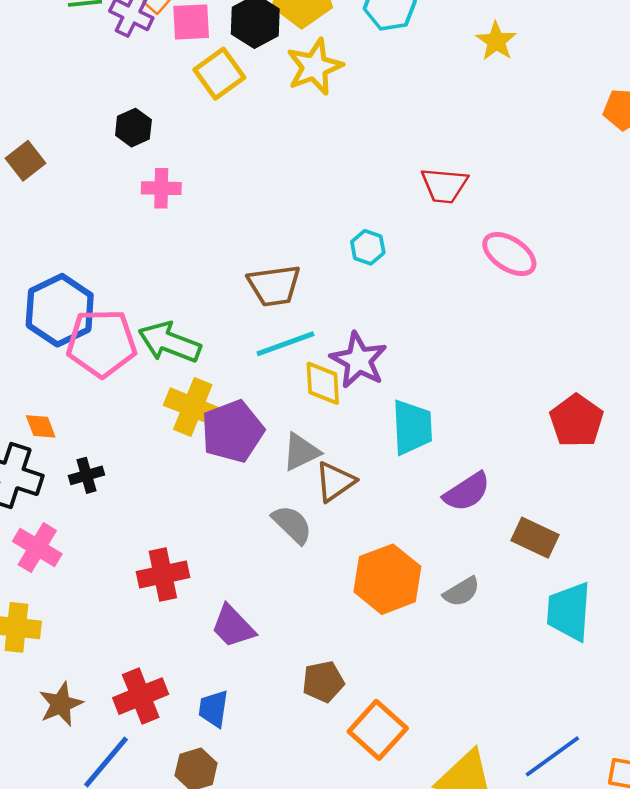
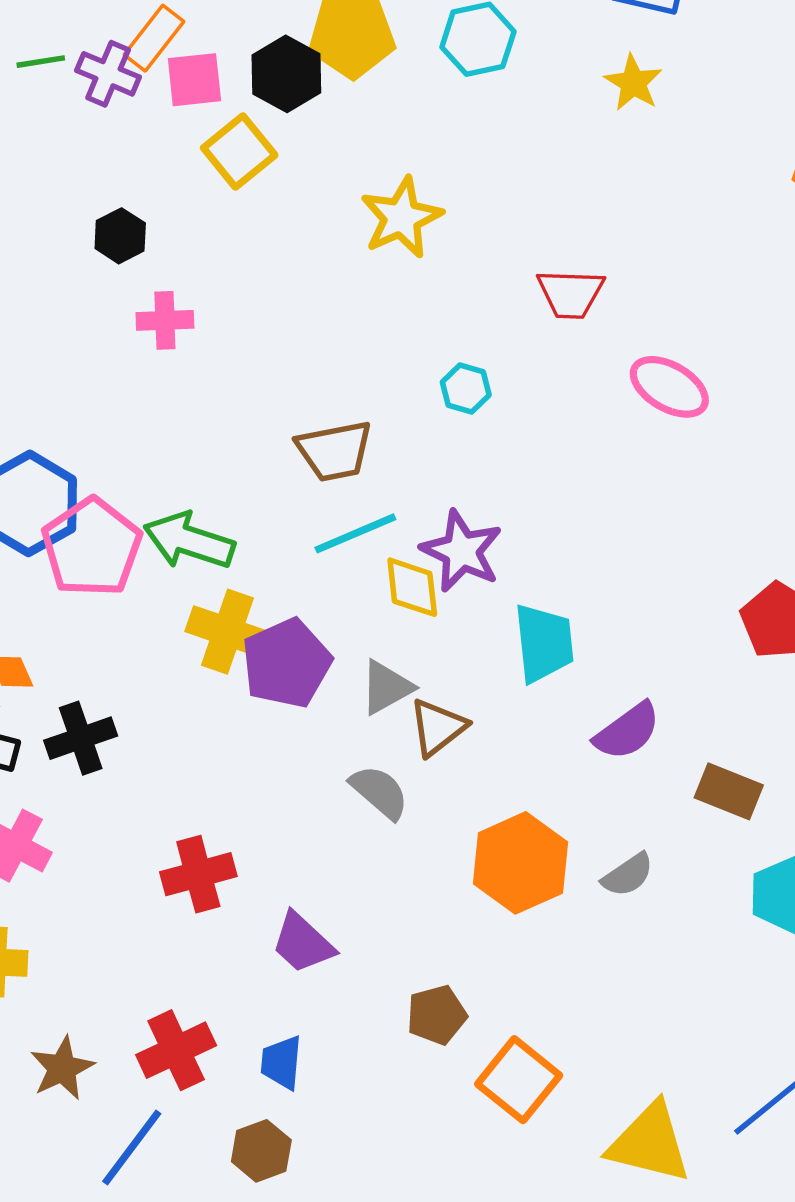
yellow star: (315, 67) -> (401, 218), moved
pink pentagon: (102, 343) -> (92, 547), turned -30
black cross: (86, 475) -> (81, 738), size x1.4

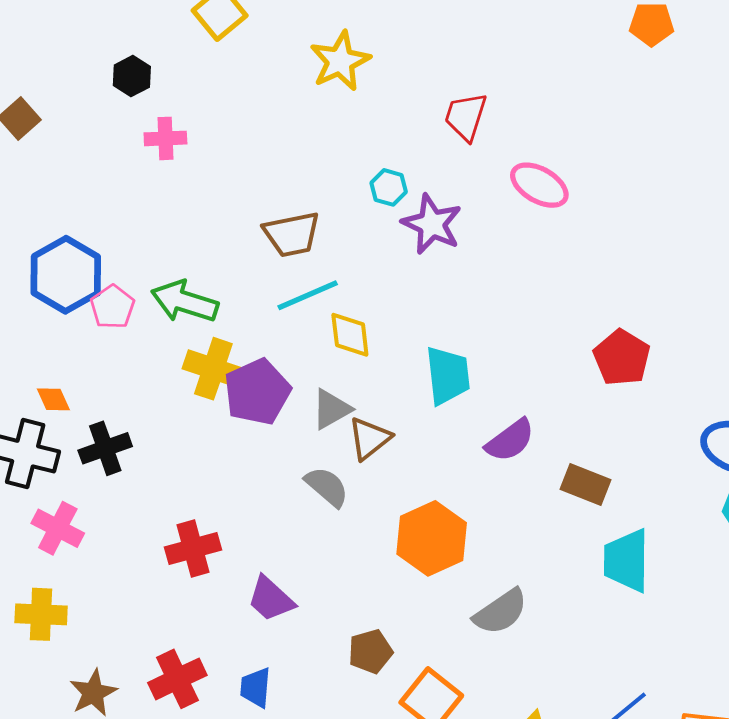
red trapezoid: (571, 294) -> (466, 117), turned 106
pink pentagon: (92, 547) -> (112, 307), size x0.6
purple star: (462, 551) -> (432, 224), moved
gray semicircle: (628, 875) -> (501, 612), moved, size x1.4

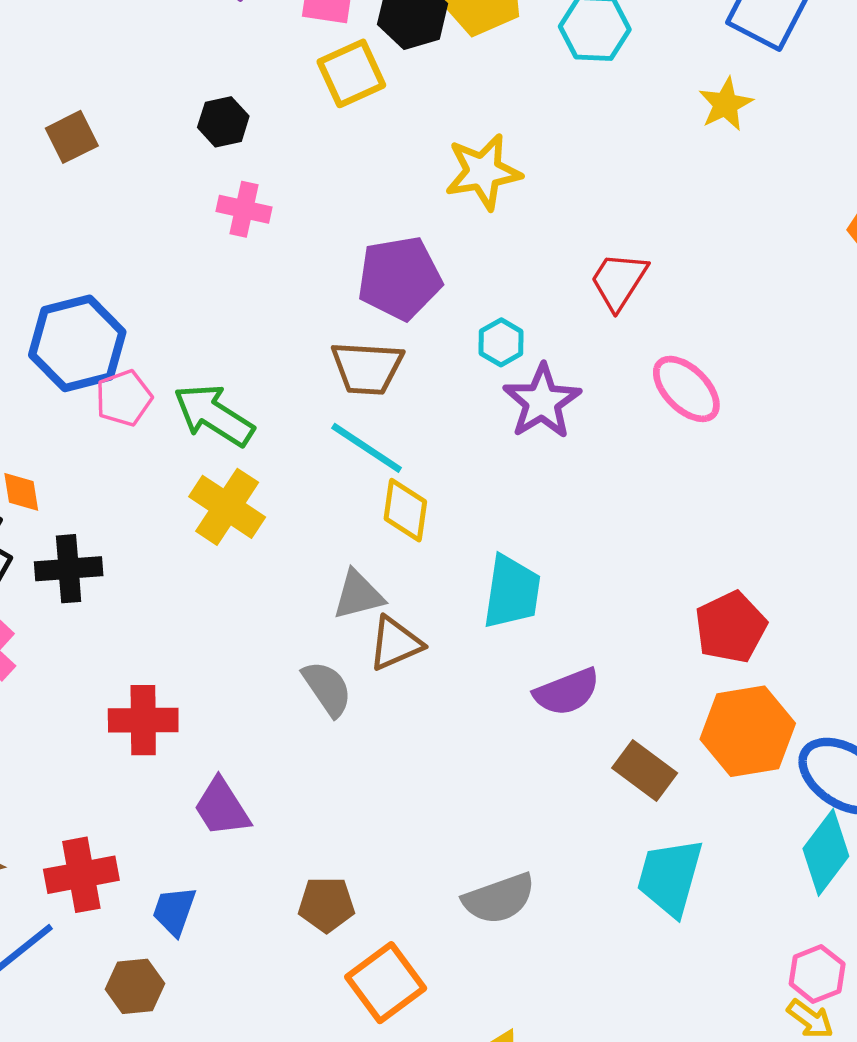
cyan line: (308, 295) -> (367, 448), turned 42
purple pentagon: (257, 392) -> (400, 278), moved
orange hexagon: (432, 538) -> (748, 731), moved

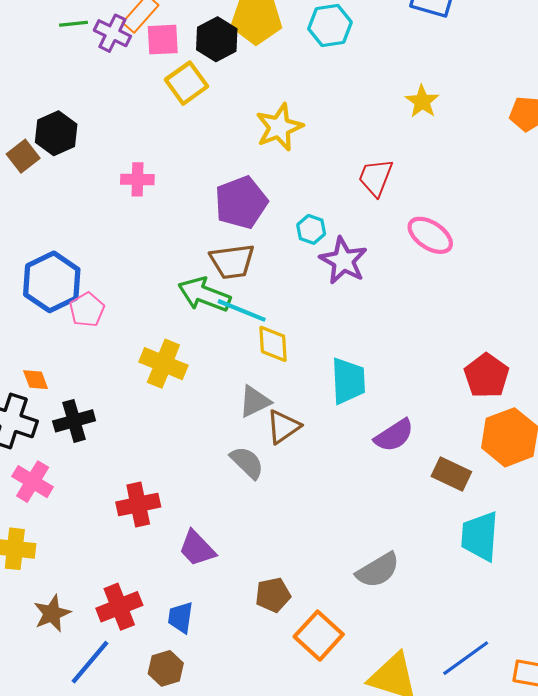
yellow star: (726, 104) -> (422, 101), moved
black hexagon: (223, 122) -> (56, 133), moved, size x1.4
green arrow: (214, 415) -> (204, 295), moved

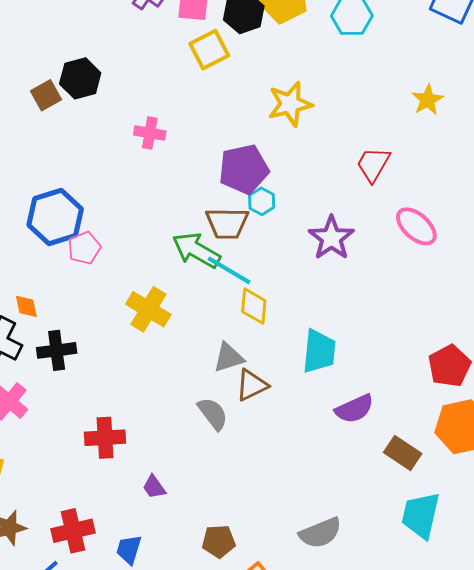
cyan hexagon: (311, 229) -> (262, 201), moved
purple trapezoid: (197, 548) -> (154, 487), size x0.7

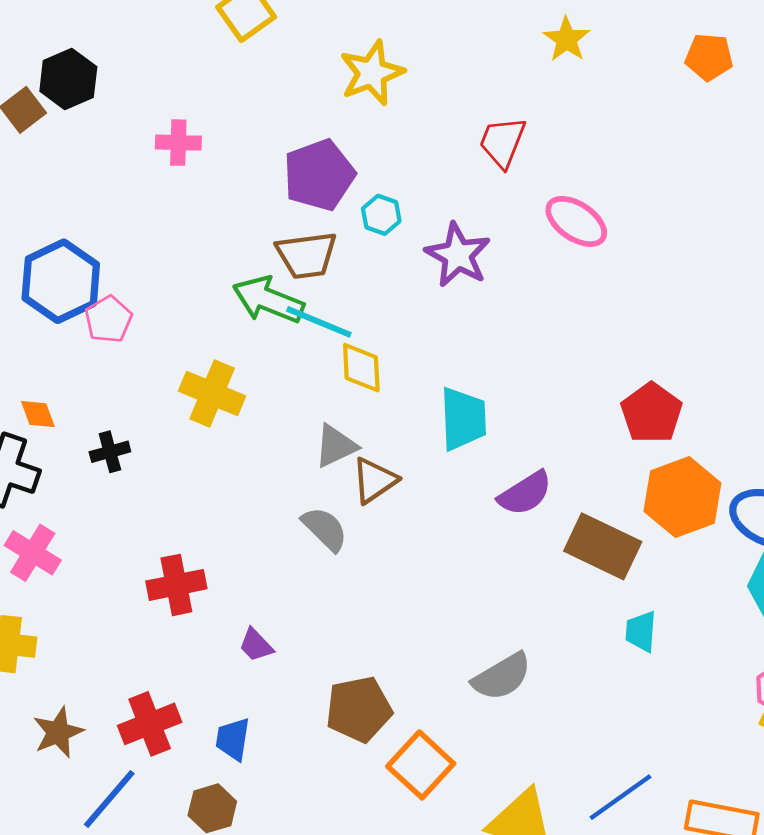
cyan hexagon: (262, 201) -> (381, 215), moved
black cross: (57, 350) -> (110, 452), moved, size x0.7
brown rectangle: (403, 453) -> (603, 546), size x1.4
cyan trapezoid: (421, 515) -> (641, 631), size x0.6
brown pentagon: (219, 541) -> (359, 709), size x1.4

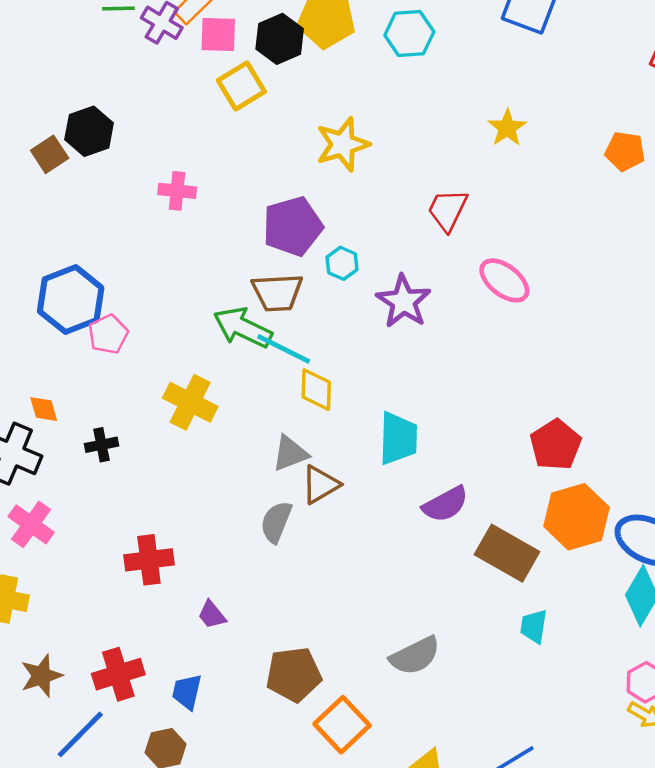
gray semicircle: (325, 529) -> (276, 522), turned -117

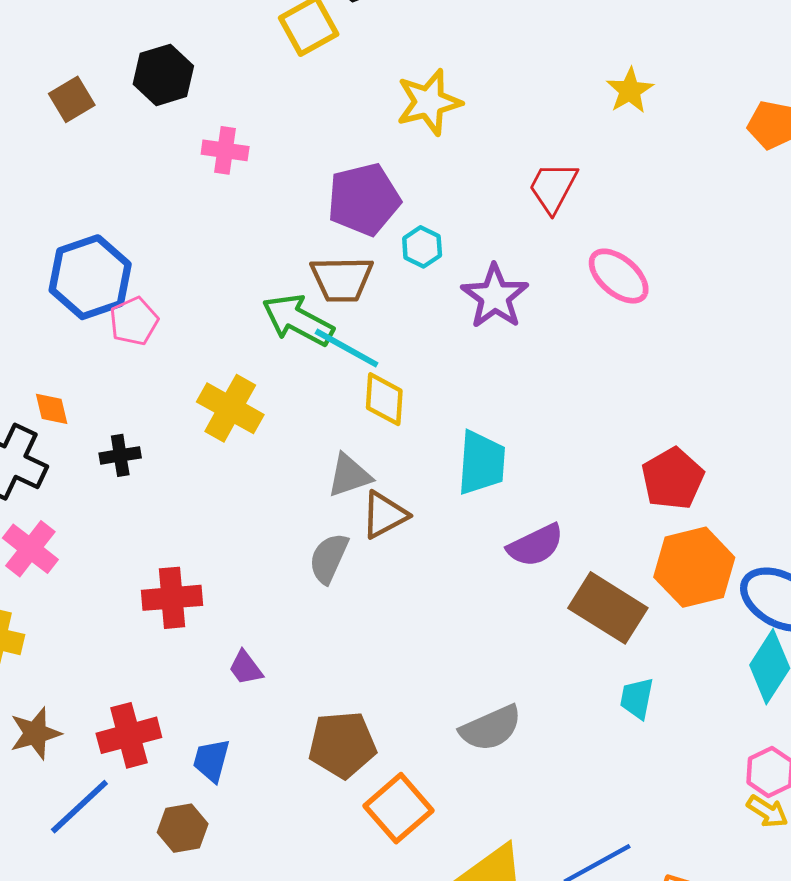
black hexagon: (89, 131) -> (163, 75), moved

